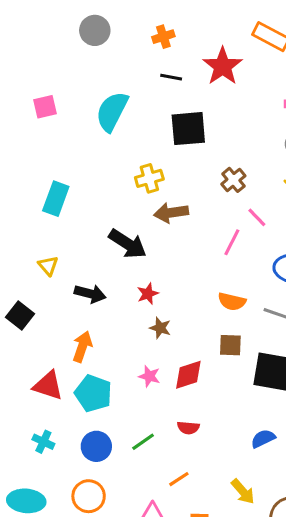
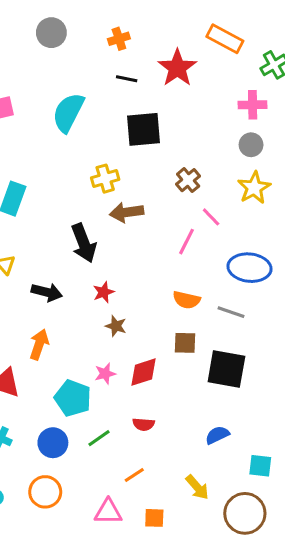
black arrow: (128, 244) -> (84, 243), turned 36
pink star: (149, 376) -> (105, 374), turned -30
cyan pentagon: (93, 393) -> (73, 398), moved

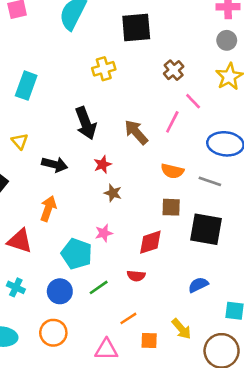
brown arrow: (127, 212) -> (136, 132), moved, turned 56
red diamond: (144, 372) -> (150, 242), moved
orange square: (154, 518) -> (149, 340), moved

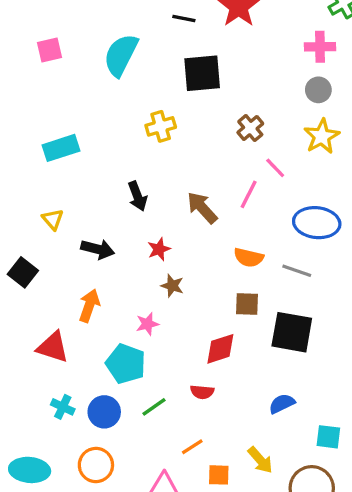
cyan rectangle: (26, 86) -> (61, 148), turned 52
black arrow: (86, 123) -> (137, 196), size x0.7
pink star: (104, 233) -> (147, 324), moved
cyan cross: (16, 287) -> (63, 407), moved

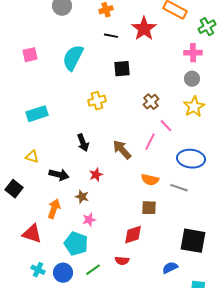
black square: (202, 73) -> (122, 69), size x0.7
yellow triangle: (53, 219) -> (32, 157), turned -32
brown star: (172, 286) -> (82, 197), moved
black square: (292, 332) -> (193, 241), moved

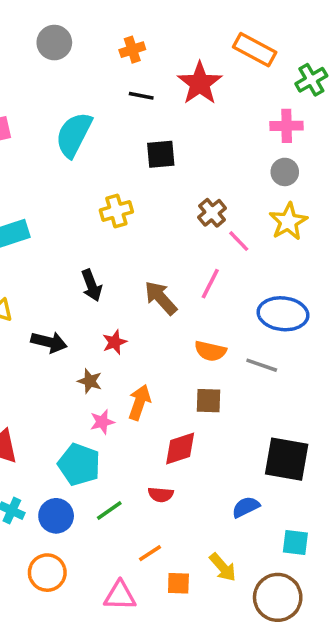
pink line: (166, 126) -> (239, 241), moved
orange arrow: (54, 209) -> (139, 402), moved

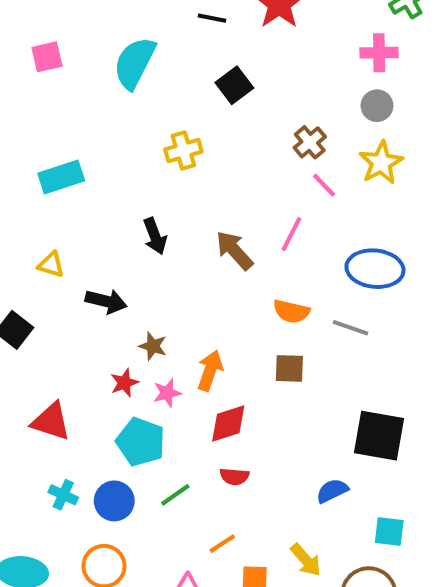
black square: (161, 154) -> (234, 85), turned -32
brown cross: (212, 213) -> (310, 142), moved
red star: (115, 342) -> (124, 383), moved
red diamond: (180, 448) -> (228, 423), moved

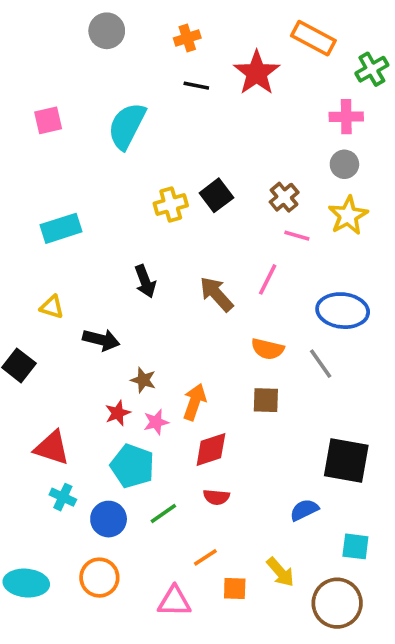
black square: (234, 85) -> (216, 195), moved
pink line: (324, 185) -> (297, 236), turned -30
gray line: (351, 328) -> (321, 364), turned 36
cyan cross: (63, 495) -> (63, 497), moved

